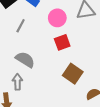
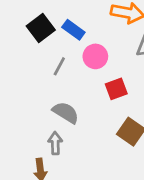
pink circle: (57, 18) -> (95, 56), moved

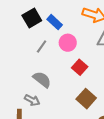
red square: (116, 89) -> (80, 67), turned -35
gray arrow: (55, 143) -> (32, 100), turned 112

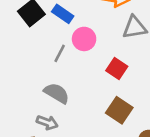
gray line: (42, 46) -> (60, 53), moved
red square: (80, 67) -> (117, 68), moved

